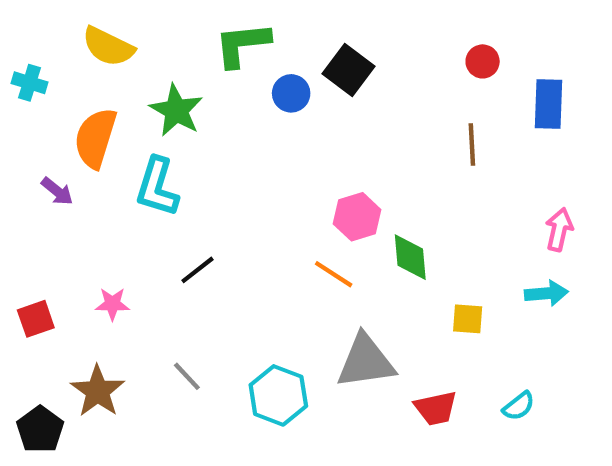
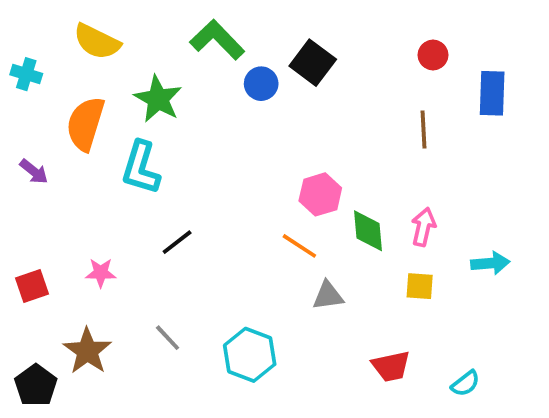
green L-shape: (242, 44) -> (217, 40), turned 52
purple arrow: (57, 191) -> (34, 171), moved
pink arrow: (559, 230) -> (423, 227), moved
gray triangle: (366, 361) -> (328, 296), moved, size x0.6
cyan semicircle: (519, 406) -> (465, 383), moved

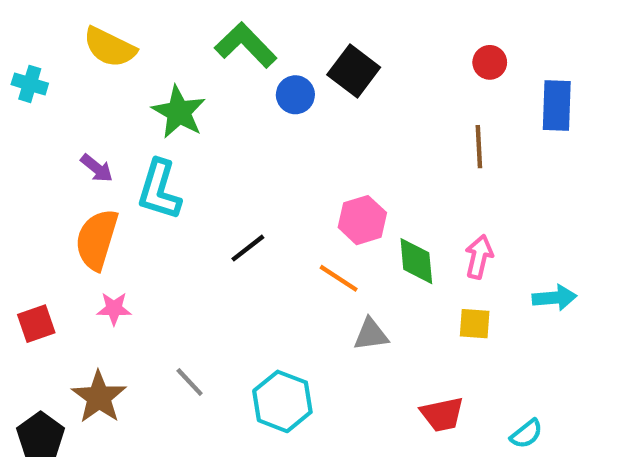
orange semicircle: (85, 124) -> (97, 239), moved
purple arrow: (34, 171) -> (97, 168), moved
black line: (177, 242) -> (248, 248), moved

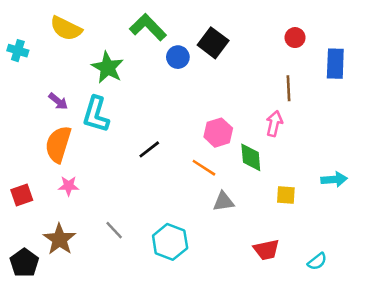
pink arrow: (479, 257) -> (274, 123), moved

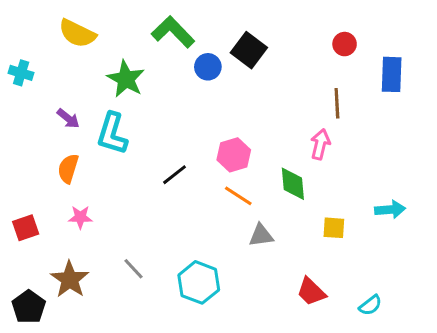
cyan cross: (18, 51) -> (21, 73), moved
pink hexagon: (218, 133) -> (234, 155), moved
orange semicircle: (58, 144) -> (68, 169), size x0.7
red trapezoid: (266, 250) -> (311, 292), turned 56

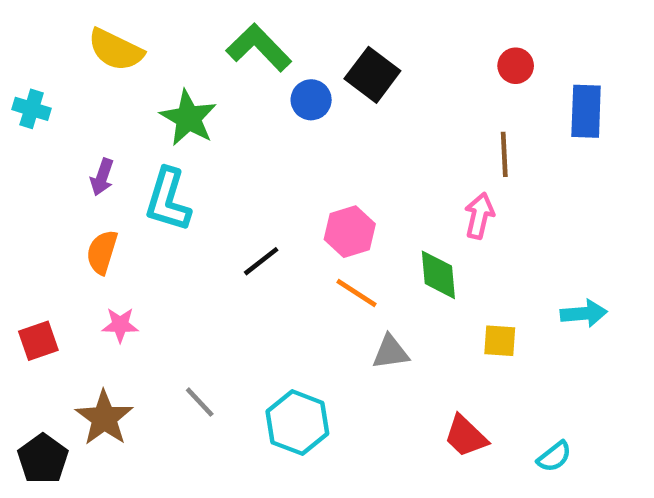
purple arrow: (68, 118) -> (102, 177), turned 70

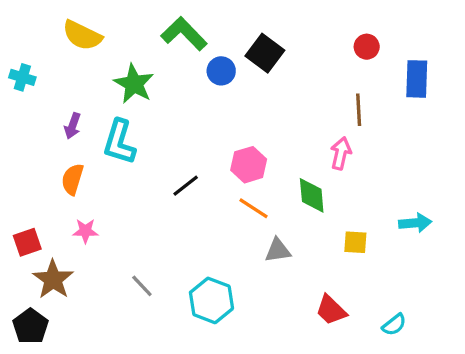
brown star: (104, 418) -> (53, 279), moved

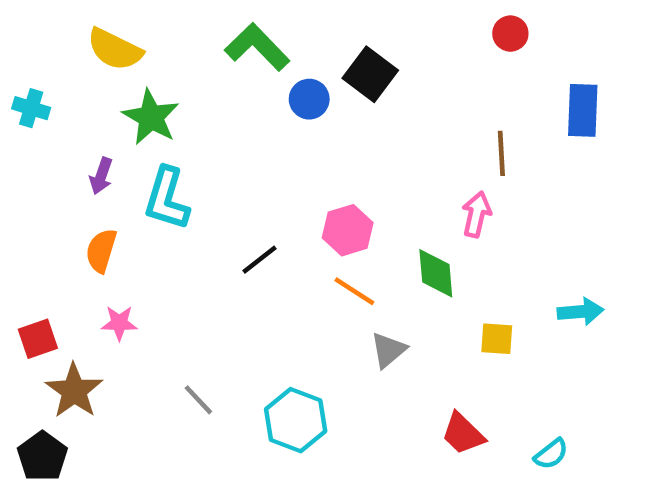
red circle: (367, 47) -> (510, 34), moved
green star: (134, 84) -> (151, 117), moved
gray triangle: (278, 250) -> (388, 350), turned -32

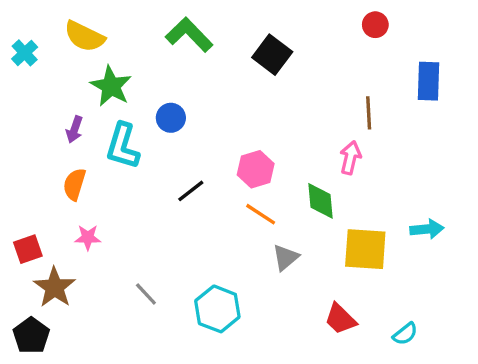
blue circle: (309, 99) -> (171, 118), moved
cyan cross: (31, 108) -> (25, 53), moved, turned 30
yellow square: (497, 339) -> (365, 249), size x1.8

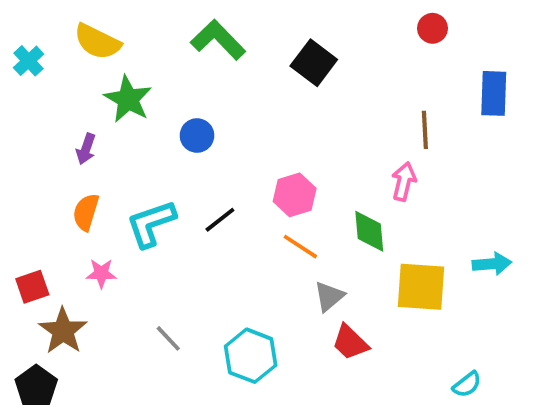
cyan L-shape: (123, 146) -> (151, 224), moved, turned 54
red trapezoid: (340, 319) -> (350, 342), moved

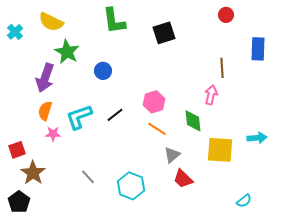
green L-shape: (218, 40) -> (114, 21), turned -144
black square: (314, 63) -> (164, 33), turned 35
purple arrow: (86, 149) -> (45, 78), size x1.8
pink star: (101, 273) -> (53, 134), moved

